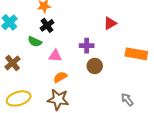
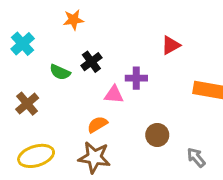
black cross: (47, 25) -> (91, 62), moved
pink triangle: (55, 56) -> (114, 95), moved
brown circle: (95, 66) -> (157, 135), moved

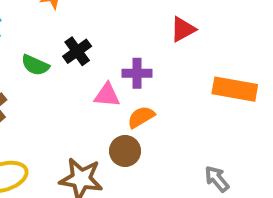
orange semicircle: (97, 125) -> (141, 117), moved
brown circle: (157, 135) -> (125, 151), moved

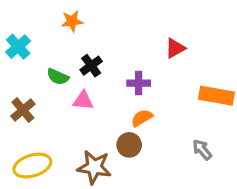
pink triangle: (107, 95) -> (83, 100), moved
gray arrow: (217, 179) -> (202, 150), moved

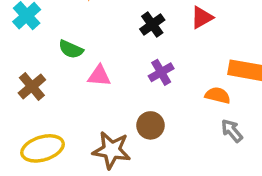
black cross: (91, 66) -> (152, 25), moved
purple cross: (139, 83) -> (161, 72), moved, turned -30
orange semicircle: (142, 118) -> (218, 95), moved, turned 45

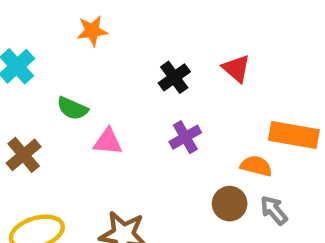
red triangle: (202, 17) -> (236, 68), turned -50
brown circle: (150, 125) -> (230, 204), moved

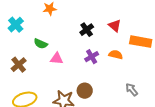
orange rectangle: (294, 135) -> (141, 42), moved
orange semicircle: (256, 166) -> (116, 55), moved
brown circle: (230, 204) -> (85, 91), moved

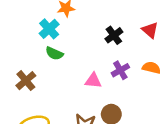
cyan cross: (16, 25) -> (49, 29), moved
pink triangle: (57, 59) -> (93, 81), moved

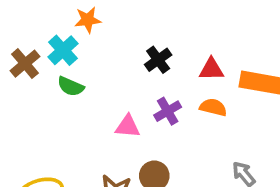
red triangle: (150, 30) -> (211, 69), moved, turned -42
brown cross: (26, 81) -> (25, 64), moved

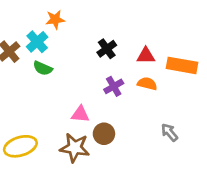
pink triangle: (128, 126) -> (80, 114), moved

